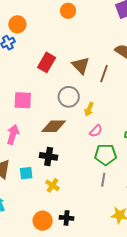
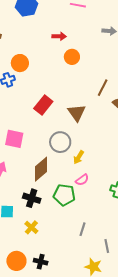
brown line: (104, 74) -> (103, 88), moved
brown diamond: (54, 126) -> (41, 169), turned -50
green pentagon: (106, 155) -> (64, 195), moved

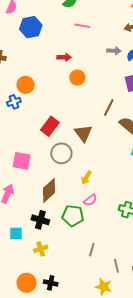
gray circle: (60, 142) -> (61, 153), moved
yellow cross: (31, 227) -> (41, 249), turned 32

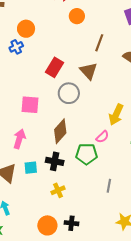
brown line: (109, 108) -> (99, 43), moved
yellow arrow: (86, 178) -> (116, 115), moved, size x1.5
cyan square: (16, 234) -> (31, 168), moved

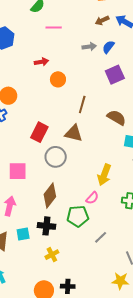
brown triangle: (89, 71) -> (74, 133), turned -30
gray line: (109, 186) -> (101, 237), moved, turned 40

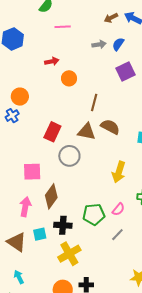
brown semicircle: (116, 118) -> (110, 127), moved
brown diamond: (50, 196) -> (51, 196), moved
pink semicircle: (92, 198) -> (118, 209), moved
yellow cross: (52, 255) -> (69, 254), size x1.6

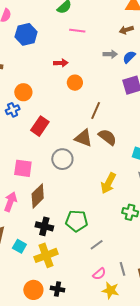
red rectangle: (52, 132) -> (40, 126), moved
pink semicircle: (118, 209) -> (99, 274), moved
cyan square: (40, 234) -> (19, 246), moved, turned 32

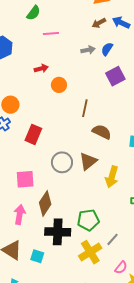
brown triangle: (83, 138) -> (88, 161), moved, turned -48
black cross: (44, 226) -> (58, 232), size x1.4
yellow cross: (46, 255) -> (90, 252), moved

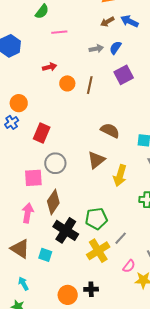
brown line: (85, 108) -> (90, 85), moved
gray circle: (62, 162) -> (55, 163), moved
black cross: (58, 232) -> (66, 230), turned 30

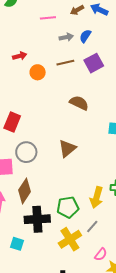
pink line: (59, 32) -> (48, 18), moved
brown line: (90, 85) -> (65, 63), moved, turned 66
brown semicircle: (110, 131) -> (79, 103), moved
yellow arrow: (120, 176) -> (97, 197), moved
black cross: (66, 230) -> (37, 219), turned -35

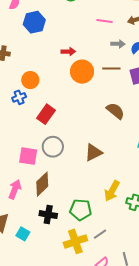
orange circle: (38, 72) -> (82, 72), size x1.5
yellow arrow: (97, 197) -> (112, 191), moved
black cross: (37, 219) -> (48, 215), size x0.7

